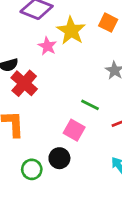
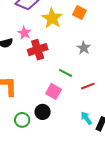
pink star: (47, 46) -> (24, 33), moved
red cross: (24, 83) -> (38, 50), moved, turned 30

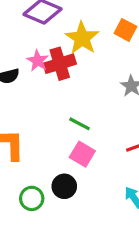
red cross: (38, 50) -> (60, 64), moved
green line: (65, 73) -> (80, 124), moved

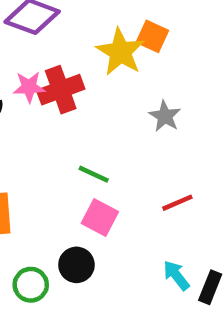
yellow star: (82, 38) -> (120, 52), moved
pink star: (38, 61) -> (29, 87), turned -30

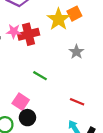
orange square: (152, 36) -> (74, 14), turned 32
red line: (177, 203) -> (77, 102), moved, turned 40
pink square: (100, 217) -> (21, 102), moved

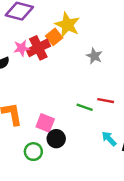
orange square: (74, 14) -> (54, 37), moved
green line: (40, 76) -> (85, 107), moved
red line: (77, 102) -> (106, 101), moved

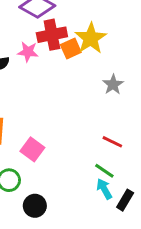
red cross: (38, 48) -> (52, 35), moved
green line: (85, 107) -> (104, 171), moved
black circle: (56, 139) -> (35, 206), moved

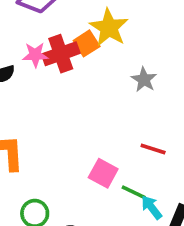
red cross: (52, 35) -> (61, 54), moved
pink square: (32, 149) -> (103, 173), moved
green line: (104, 171) -> (134, 192), moved

